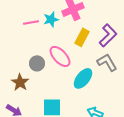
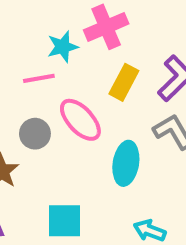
pink line: (31, 22) -> (39, 78), moved
cyan ellipse: (83, 78) -> (126, 163), turned -30

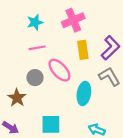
cyan star: (63, 47) -> (35, 22), moved
yellow rectangle: (124, 82) -> (83, 50), turned -36

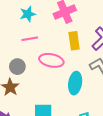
pink ellipse: (59, 70) -> (51, 60), turned -35
gray circle: (35, 78) -> (17, 67), moved

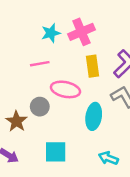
cyan star: (28, 14) -> (51, 33), moved
gray circle: (17, 67) -> (40, 107), moved

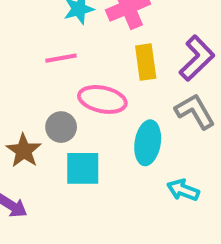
cyan square: (56, 152) -> (83, 168), moved
cyan arrow: (108, 158) -> (183, 190), moved

